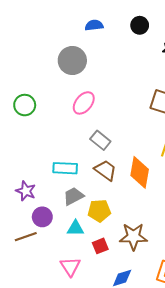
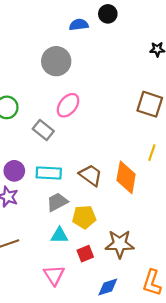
black circle: (140, 25) -> (108, 14), moved
gray rectangle: (100, 140) -> (43, 130), moved
purple circle: (42, 217) -> (14, 171), moved

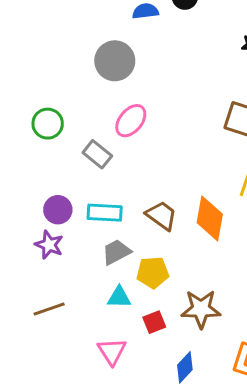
blue diamond: (108, 287) -> (185, 367), turned -30

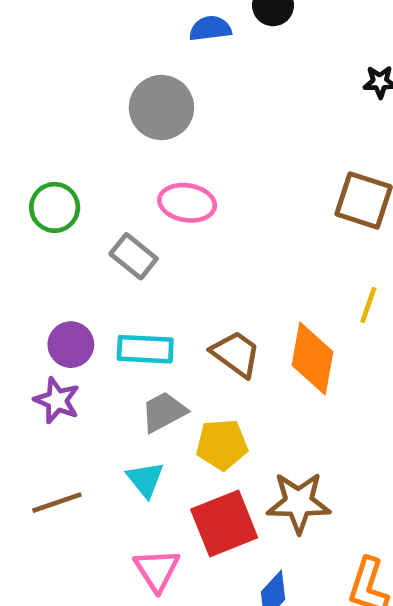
pink ellipse: (131, 121) -> (187, 203), turned 60
cyan triangle: (119, 297) -> (145, 479), moved, turned 50
red square: (154, 322) -> (224, 524), size x1.8

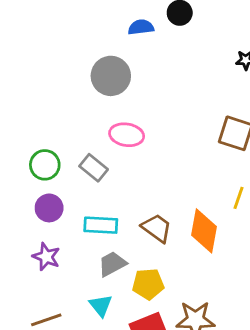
green circle: (55, 207) -> (45, 165), moved
purple circle: (71, 345) -> (49, 208), moved

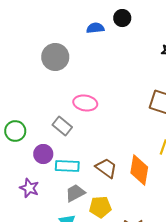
gray circle: (111, 76) -> (55, 57), moved
green circle: (45, 165) -> (15, 131), moved
purple circle: (49, 208) -> (43, 154), moved

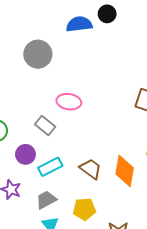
blue semicircle: (95, 28) -> (79, 24), size x1.4
cyan rectangle: (67, 166) -> (50, 167), turned -30
gray trapezoid: (75, 193) -> (46, 200), moved

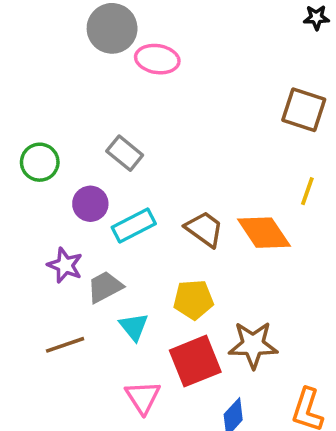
pink ellipse: (69, 102) -> (157, 59), moved
orange diamond: (125, 171) -> (264, 233), turned -44
gray trapezoid: (46, 200) -> (105, 287), moved

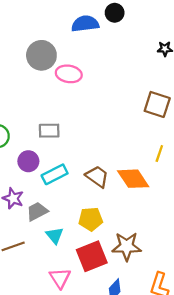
gray rectangle: (125, 153) -> (49, 131), turned -40

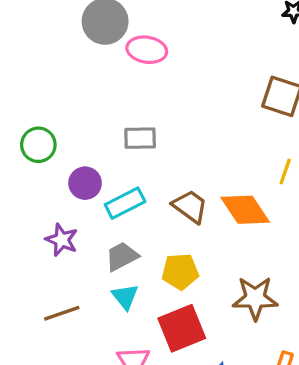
gray rectangle: (49, 131) -> (140, 138), moved
gray trapezoid: (37, 211) -> (122, 257), moved
brown star: (127, 246) -> (255, 298), moved

